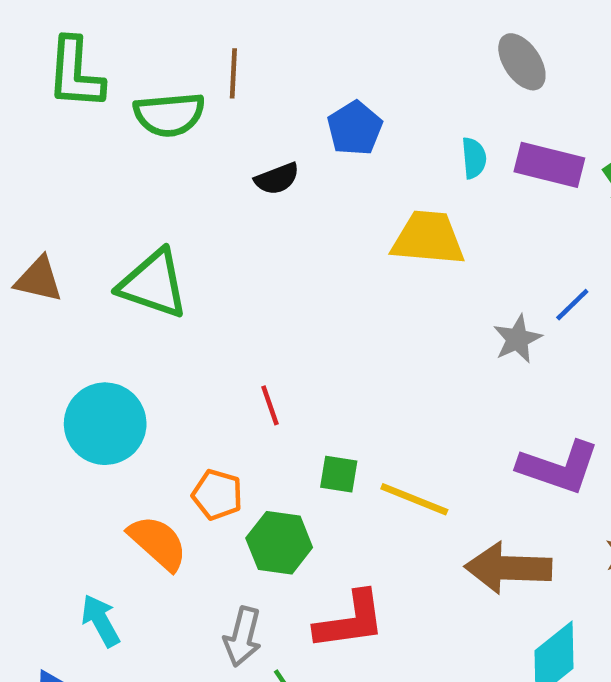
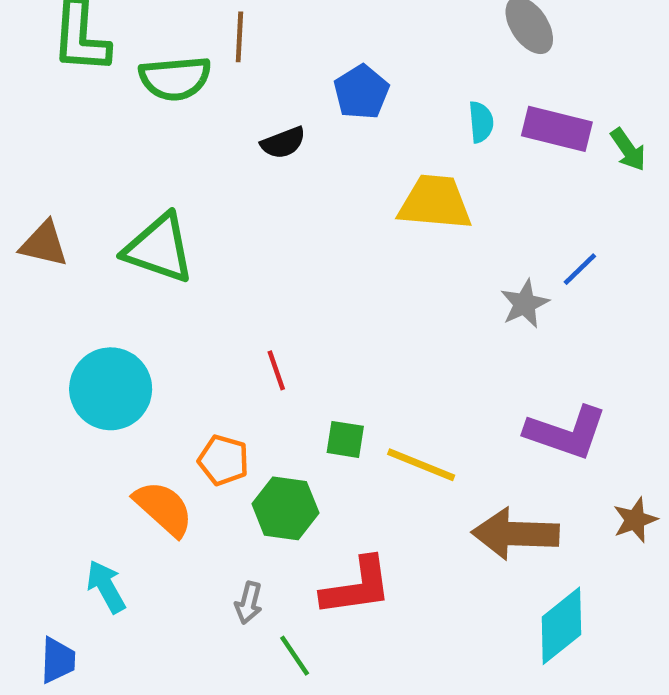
gray arrow: (243, 637) -> (249, 603), size x0.7

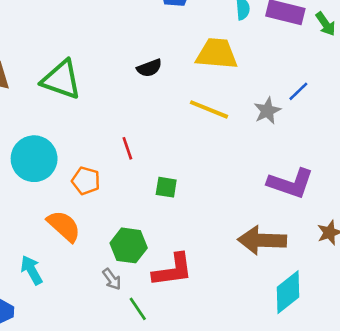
black semicircle: (283, 143) -> (149, 68), moved
orange pentagon: (223, 460) -> (86, 181), moved
yellow line: (421, 465) -> (209, 109), moved
green hexagon: (285, 508) -> (129, 245), moved
gray arrow: (249, 603) -> (112, 279), turned -50

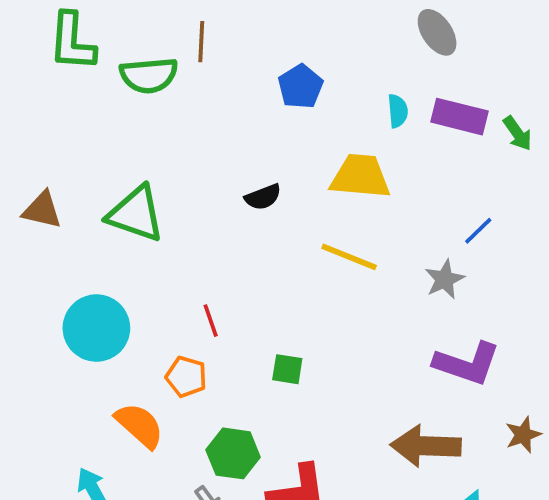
gray star: (267, 111) -> (445, 279), moved
red line: (127, 148) -> (211, 321), moved
orange pentagon: (86, 181) -> (186, 377), moved

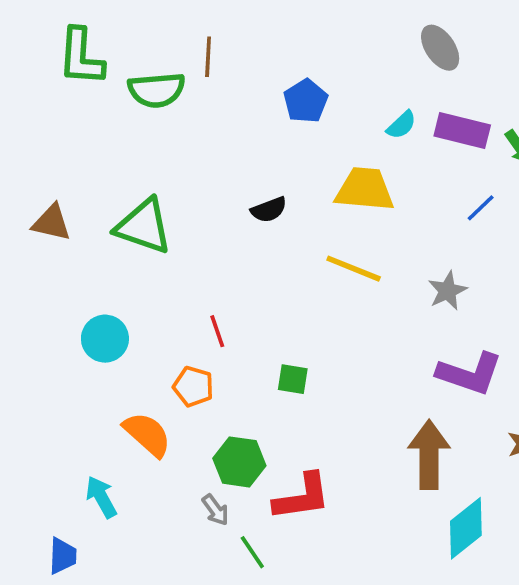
cyan semicircle: (398, 111) -> (401, 125), turned 52
blue line: (478, 231) -> (481, 208), moved
cyan circle: (96, 328) -> (105, 339), size x0.7
brown arrow: (426, 446) -> (429, 455), turned 88

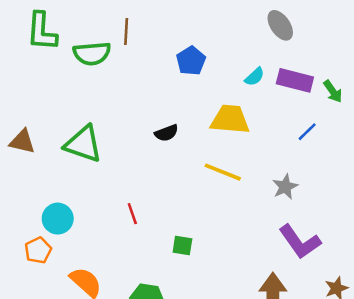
purple L-shape: (470, 374) -> (300, 242), turned 36
orange pentagon: (193, 386) -> (38, 250), moved, turned 30

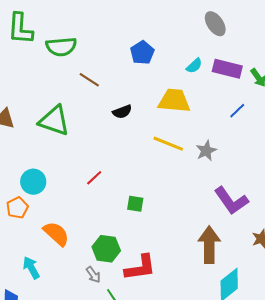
brown line: (126, 31) -> (89, 80), moved, turned -60
gray star: (285, 187) -> (206, 151), moved
red line: (132, 214) -> (94, 178), turned 66

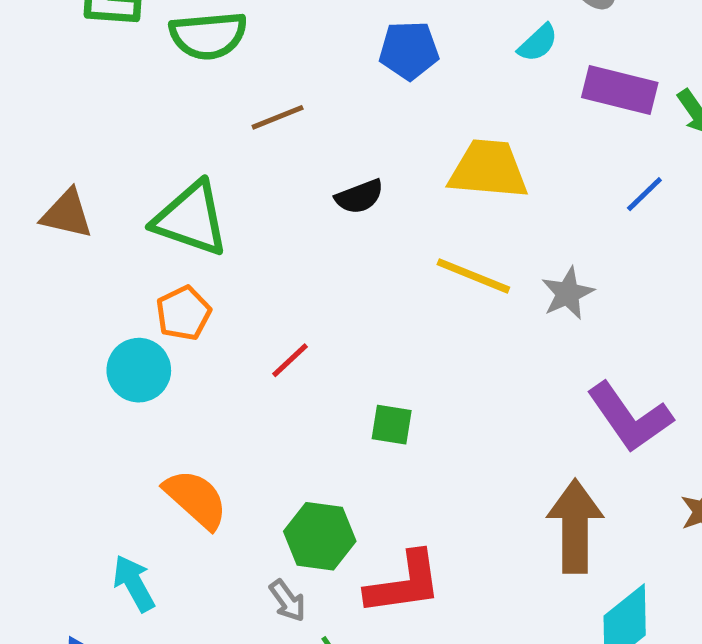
blue pentagon: (142, 53) -> (409, 50), turned 30
cyan semicircle: (194, 66) -> (538, 43), moved
brown line: (89, 80) -> (278, 117), turned -55
orange pentagon: (17, 208) -> (183, 313), moved

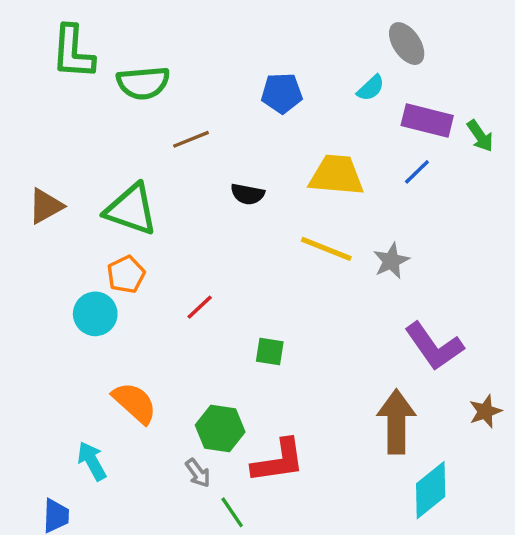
blue line: (644, 194) -> (417, 172), moved
black semicircle: (359, 197) -> (248, 194), turned 32
brown triangle: (67, 214) -> (46, 206), turned -42

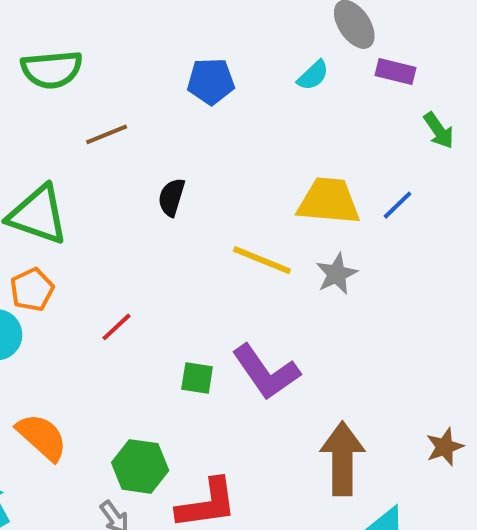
purple rectangle: (427, 121) -> (396, 71), moved, size x0.7
blue line: (417, 172) -> (397, 205), moved
yellow trapezoid: (336, 175) -> (329, 201), moved
black semicircle: (248, 194) -> (172, 197), turned 96
purple L-shape: (434, 346) -> (266, 372), moved

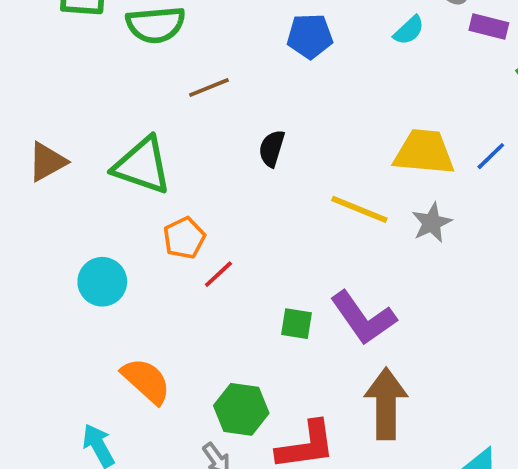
orange pentagon: (32, 290) -> (184, 238), moved
brown arrow: (342, 459) -> (386, 404), moved

